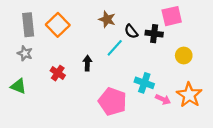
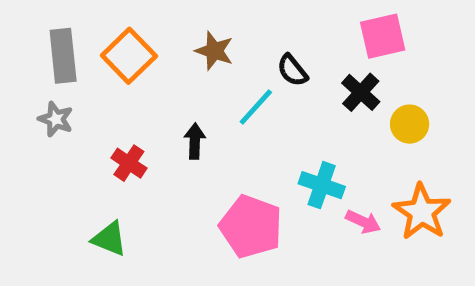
brown star: (107, 19) -> (214, 51), moved
black cross: (154, 34) -> (361, 92), moved, turned 35
green triangle: (18, 86) -> (109, 239), moved

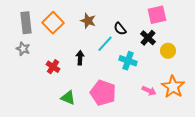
cyan cross: (322, 185) -> (128, 61), moved
green triangle: (109, 239) -> (68, 98), moved

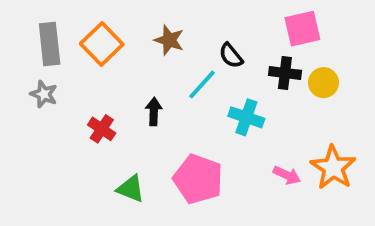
black cross: (148, 38) -> (285, 73), turned -35
yellow circle: (168, 51) -> (323, 83), moved

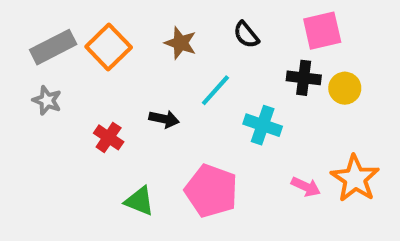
gray rectangle: (50, 44) -> (53, 47), turned 69
black semicircle: (231, 56) -> (246, 35), moved
black arrow: (154, 112) -> (164, 119), turned 100

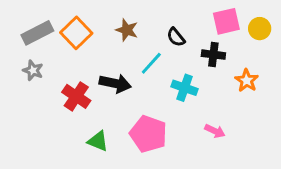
black semicircle: (246, 35) -> (176, 37), moved
yellow circle: (345, 88) -> (260, 29), moved
black arrow: (164, 119) -> (115, 83), size x1.5
red cross: (109, 137) -> (76, 96), size x1.4
orange star: (355, 179) -> (247, 81), moved, size x0.7

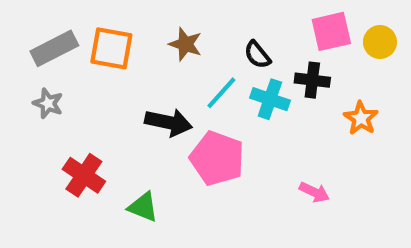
orange square: (76, 33) -> (111, 48), turned -36
cyan cross: (185, 88) -> (270, 99), moved
red cross: (76, 96) -> (84, 175), moved
pink pentagon: (148, 134) -> (217, 158), moved

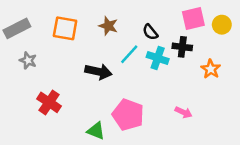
gray rectangle: (54, 48) -> (17, 28), moved
pink pentagon: (217, 158) -> (128, 115), moved
green triangle: (143, 207) -> (96, 131), moved

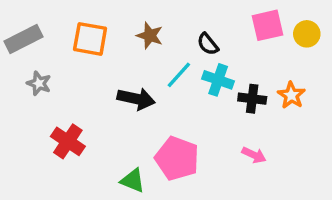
black cross: (182, 47) -> (252, 99), moved

